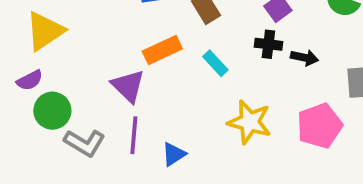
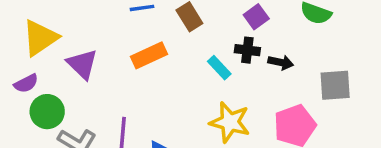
cyan rectangle: (215, 63) -> (219, 68), moved
purple triangle: (128, 86) -> (82, 64), moved

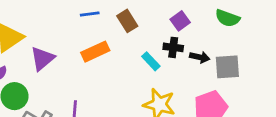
purple triangle: (82, 64) -> (42, 59), turned 36
gray square: (335, 85) -> (227, 67), moved

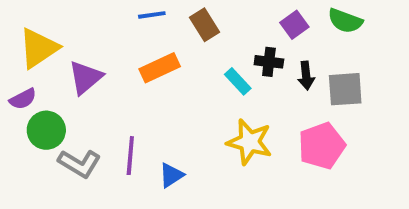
purple square: (180, 21) -> (294, 25), moved
black arrow: (200, 57) -> (306, 76), turned 72

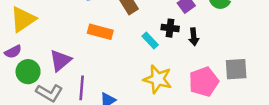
orange rectangle: (160, 68) -> (100, 32), turned 40
purple triangle: (85, 77) -> (60, 60), moved
gray square: (345, 89) -> (236, 69), moved

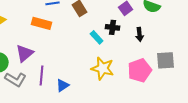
orange rectangle: (100, 32) -> (42, 23), moved
black arrow: (194, 37) -> (140, 34), moved

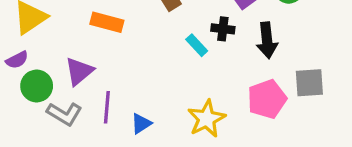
black arrow: (140, 34) -> (267, 40), size x1.5
yellow star: (103, 68) -> (207, 119), moved, turned 30

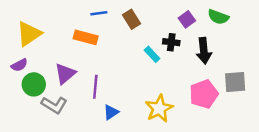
purple line: (107, 107) -> (95, 87), moved

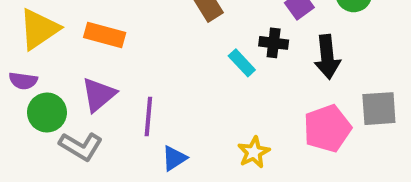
orange rectangle: (86, 37) -> (105, 35), moved
purple semicircle: (19, 65) -> (23, 81), turned 35
yellow star: (159, 109) -> (254, 152), size x0.7

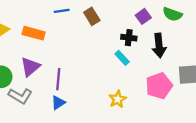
cyan rectangle: (242, 63) -> (122, 58), moved
blue triangle: (174, 158) -> (58, 103), moved

